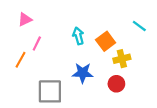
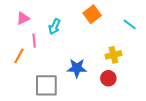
cyan arrow: (78, 36) -> (54, 26), moved, turned -140
orange square: (106, 41) -> (92, 14), moved
pink line: (37, 43) -> (34, 41), turned -32

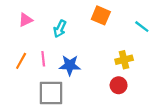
orange square: (92, 14) -> (101, 15), turned -30
pink line: (34, 41) -> (43, 59), moved
blue star: (77, 68) -> (70, 65), moved

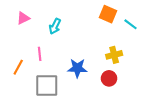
orange square: (101, 15) -> (108, 14), moved
orange line: (21, 61) -> (18, 67), moved
blue star: (70, 65) -> (77, 68), moved

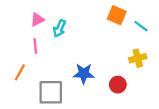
pink triangle: (23, 18) -> (37, 20), moved
pink line: (40, 54) -> (35, 46), moved
yellow cross: (114, 55) -> (138, 58), moved

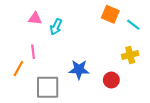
pink triangle: (37, 20) -> (35, 18), turned 32
pink line: (35, 46) -> (33, 52), moved

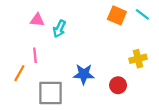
cyan line: (133, 25) -> (142, 14), moved

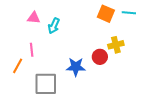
cyan line: (142, 14) -> (129, 13), turned -32
yellow cross: (138, 59) -> (116, 45), moved
red circle: (118, 85) -> (100, 57), moved

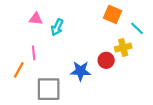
cyan line: (129, 13) -> (137, 28), moved, turned 40

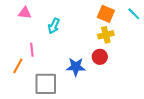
pink triangle: (36, 19) -> (25, 13), moved
cyan line: (137, 28) -> (134, 14), moved
yellow cross: (123, 48) -> (106, 35), moved

